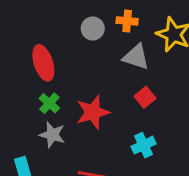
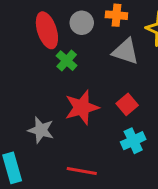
red ellipse: (43, 63) -> (47, 30), moved
red square: (145, 97) -> (127, 104), moved
green cross: (49, 103) -> (67, 61), moved

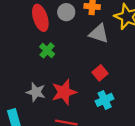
green cross: (67, 61) -> (47, 50), moved
red star: (82, 107) -> (64, 92), moved

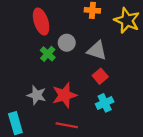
gray circle: (66, 12) -> (67, 43), moved
gray triangle: (99, 34) -> (97, 51), moved

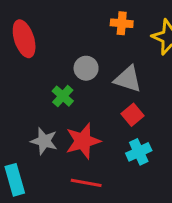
red ellipse: (41, 22) -> (24, 39), moved
green cross: (48, 54) -> (63, 96), moved

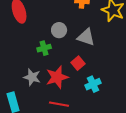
green cross: (63, 96) -> (44, 48), turned 32
red square: (133, 115) -> (78, 63), moved

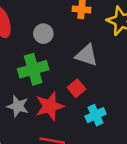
gray circle: (59, 30) -> (43, 34), moved
green cross: (44, 48) -> (33, 69), size x1.6

